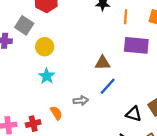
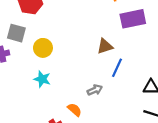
cyan star: (47, 76) -> (42, 79), moved

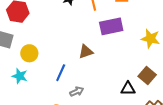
blue line: (117, 68) -> (61, 73), moved
cyan star: (42, 79) -> (20, 76), moved

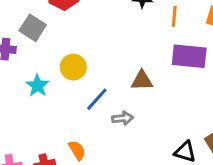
yellow circle: (29, 53) -> (73, 67), moved
gray arrow: (77, 91) -> (123, 118), moved

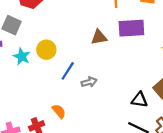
brown triangle: (142, 81) -> (99, 37), moved
cyan star: (37, 86) -> (22, 56), moved

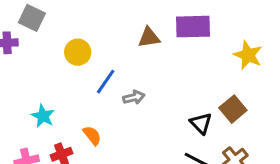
cyan star: (22, 56) -> (43, 116), moved
black triangle: (140, 100) -> (201, 123), turned 36

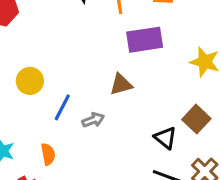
brown triangle: (149, 37) -> (121, 84), moved
orange semicircle: (92, 135) -> (48, 154), moved, turned 35

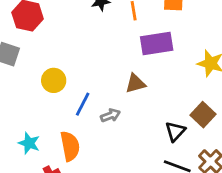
black triangle: (165, 138) -> (175, 131), turned 35
orange semicircle: (48, 154) -> (70, 146), size x1.5

